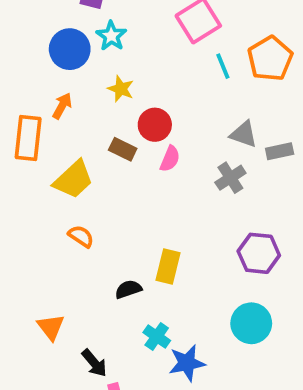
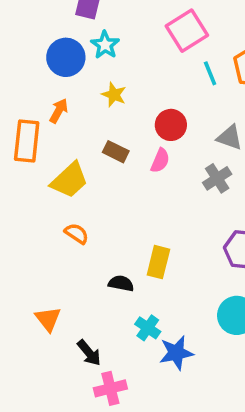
red circle: (155, 125) -> (171, 125), moved
black semicircle: (128, 289) -> (121, 283), turned 30

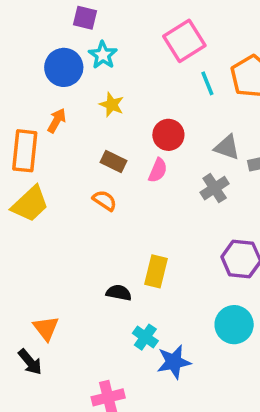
yellow trapezoid: (69, 180) -> (30, 204), moved
orange semicircle: (77, 234) -> (105, 200), moved
black arrow: (89, 353) -> (30, 362), moved

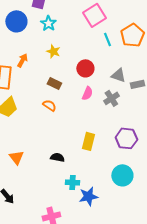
blue circle: (64, 67) -> (16, 21), moved
pink semicircle: (158, 170) -> (87, 93), moved
yellow rectangle: (156, 271) -> (88, 141), moved
orange triangle: (46, 328) -> (16, 157), moved
cyan cross: (145, 337) -> (72, 182), turned -32

